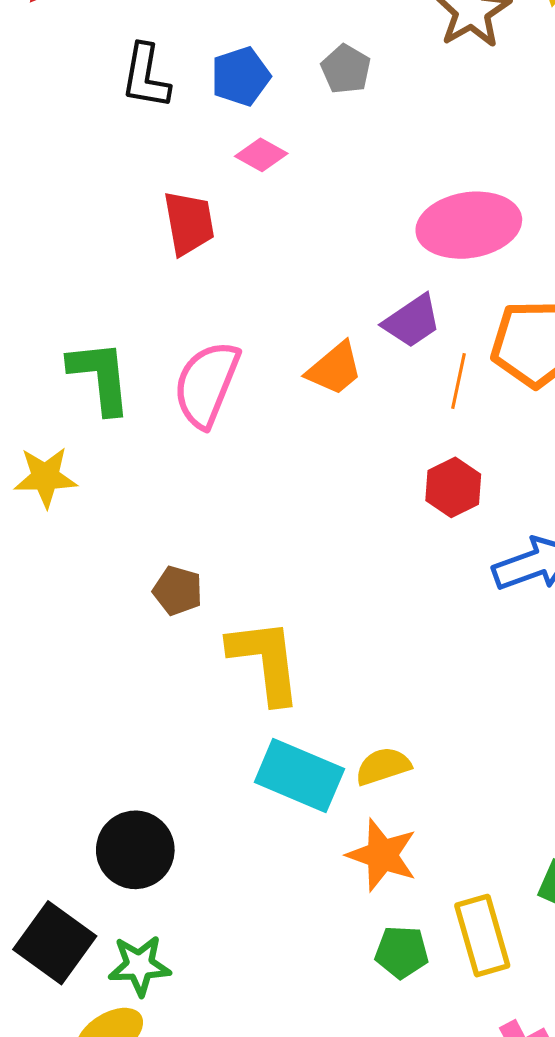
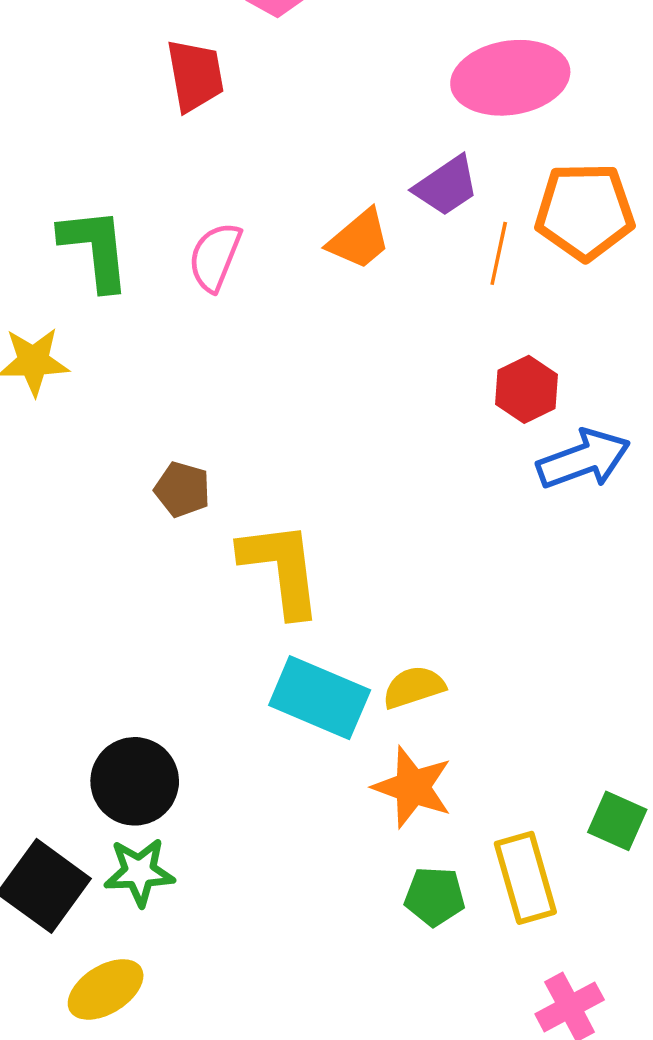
pink semicircle: (207, 384) -> (215, 257), size x0.7
red hexagon: (453, 487) -> (527, 389), moved
green star: (139, 965) -> (139, 872), moved

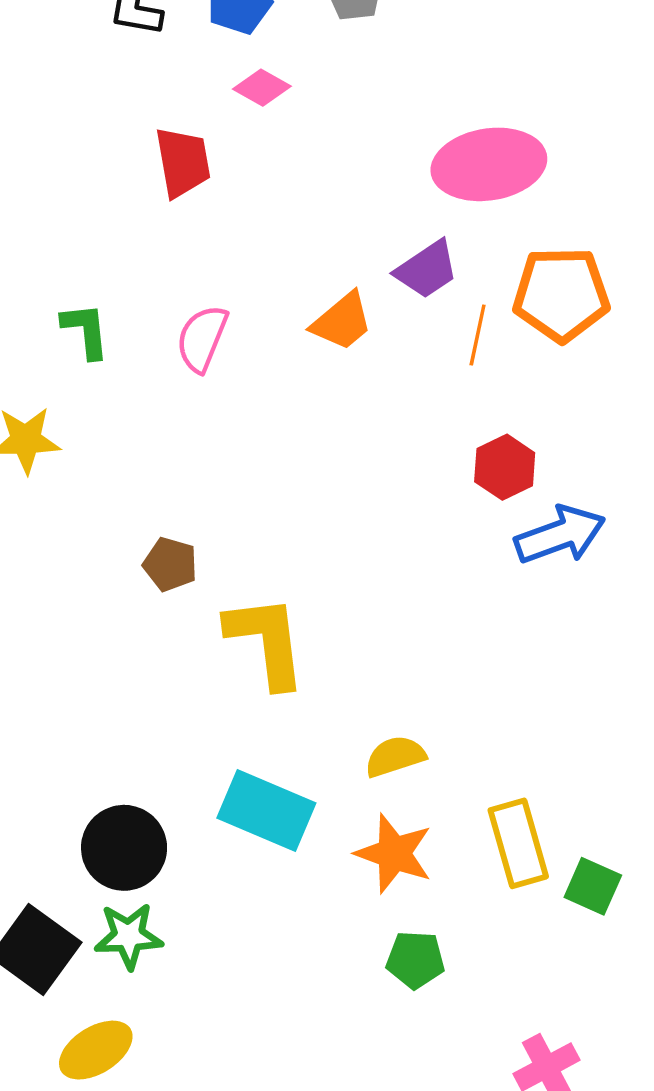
green L-shape: (95, 249) -> (86, 330), size x0.7
cyan rectangle: (320, 698) -> (266, 811), moved
yellow rectangle: (525, 878) -> (518, 843), moved

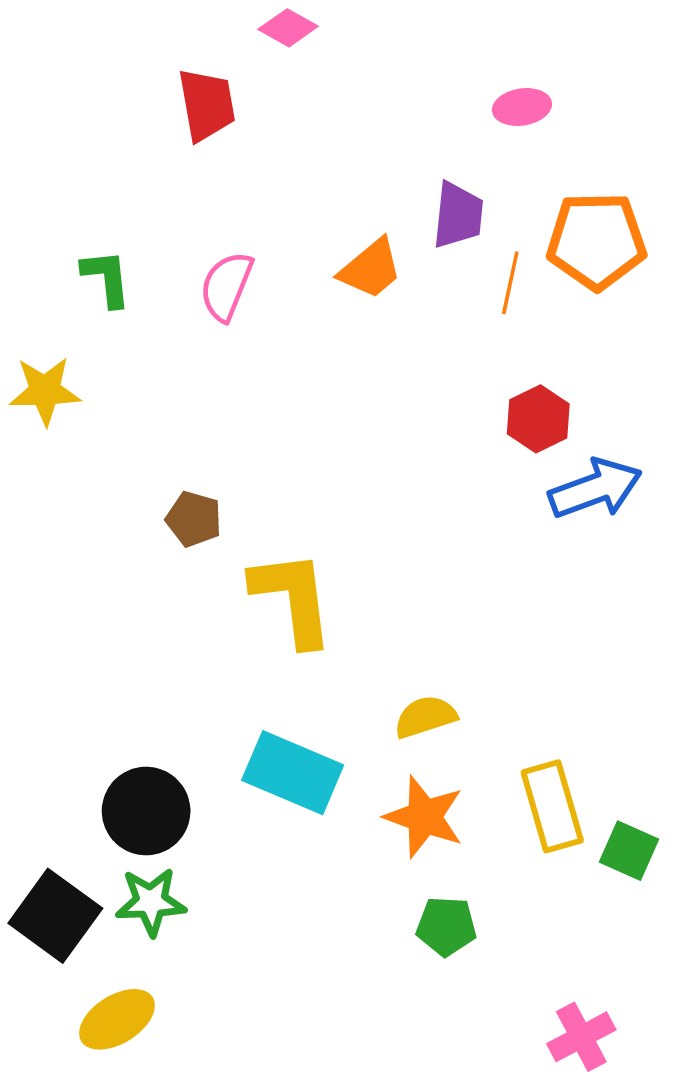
pink ellipse: (489, 164) -> (522, 107), size x0.5
purple trapezoid: (427, 269) -> (458, 215), turned -50

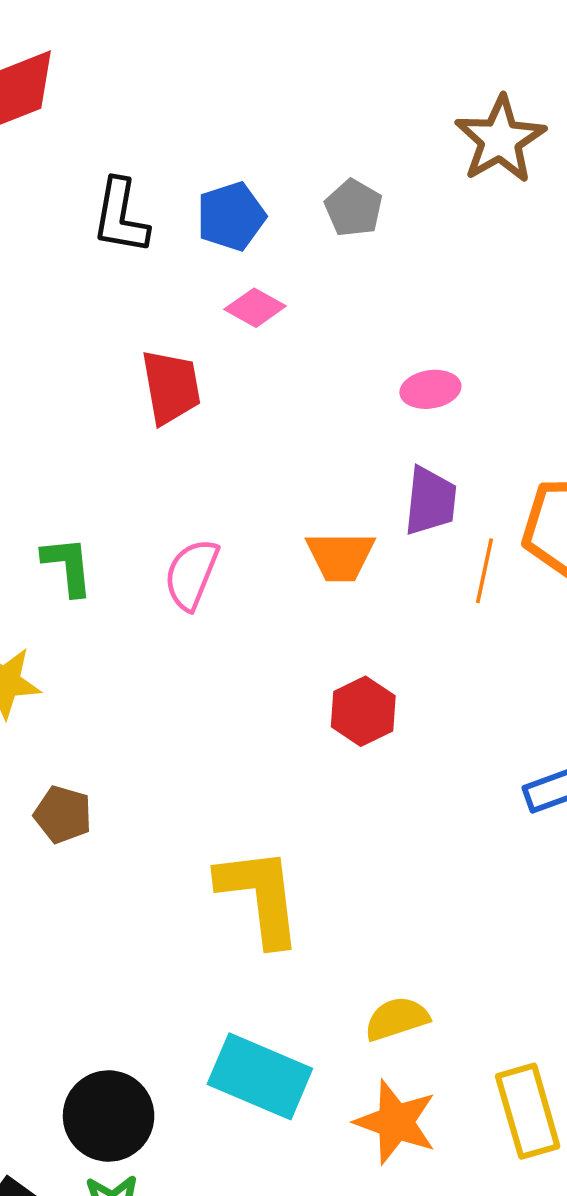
pink ellipse: (522, 107) -> (430, 389), moved
orange trapezoid: (371, 269) -> (340, 556), turned 40
red hexagon: (538, 419) -> (363, 711), moved
brown pentagon: (194, 519) -> (63, 815), moved

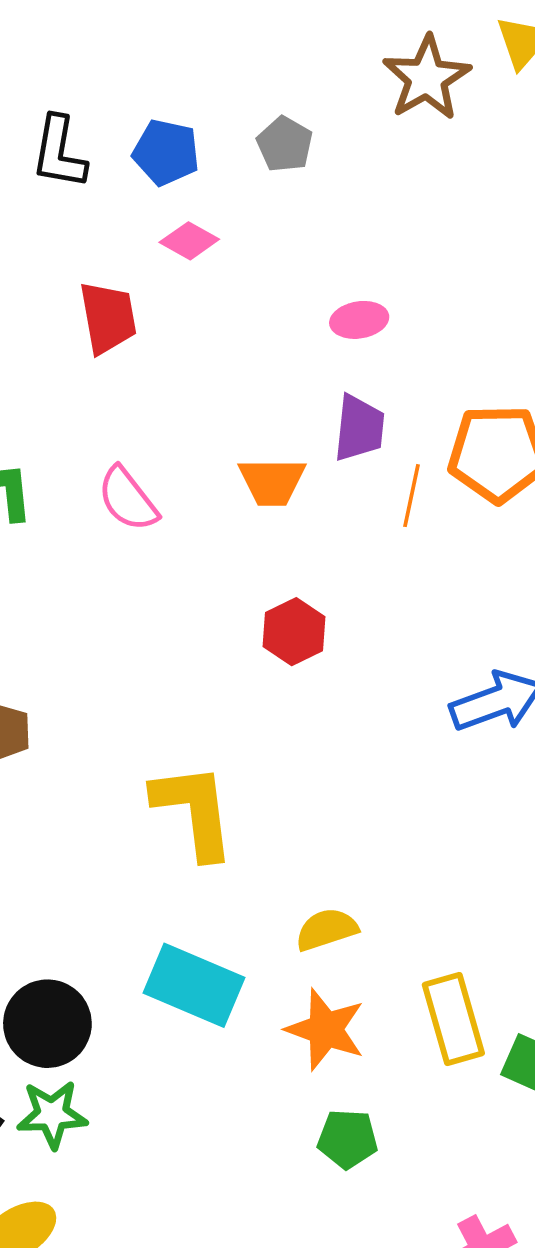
blue pentagon: (231, 216) -> (166, 152), turned 30
pink semicircle: (191, 574) -> (128, 499), turned -60

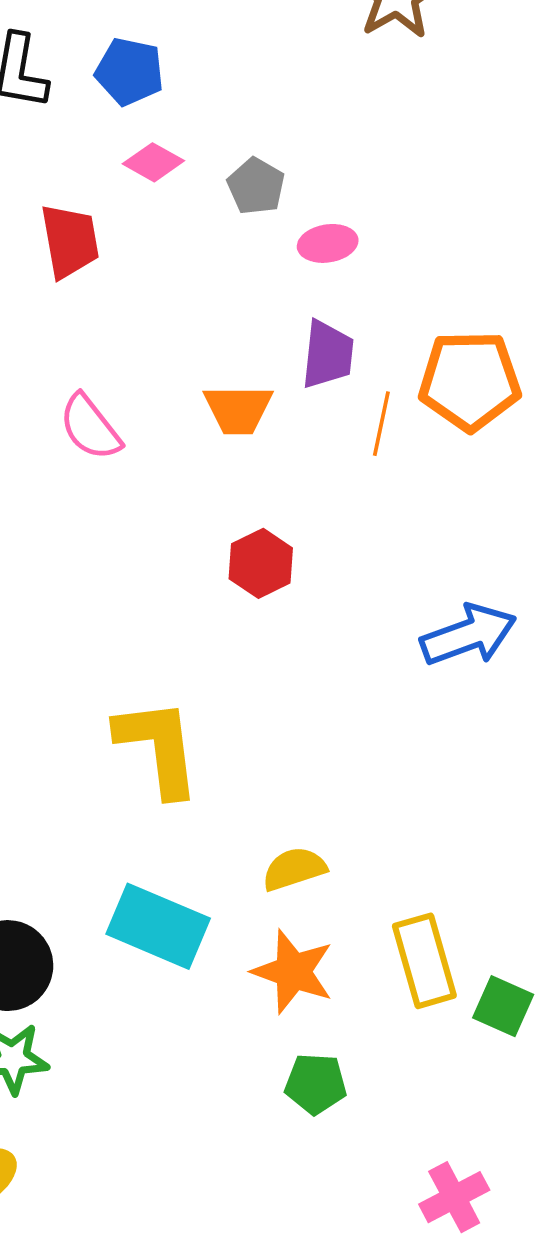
gray pentagon: (285, 144) -> (256, 186), moved

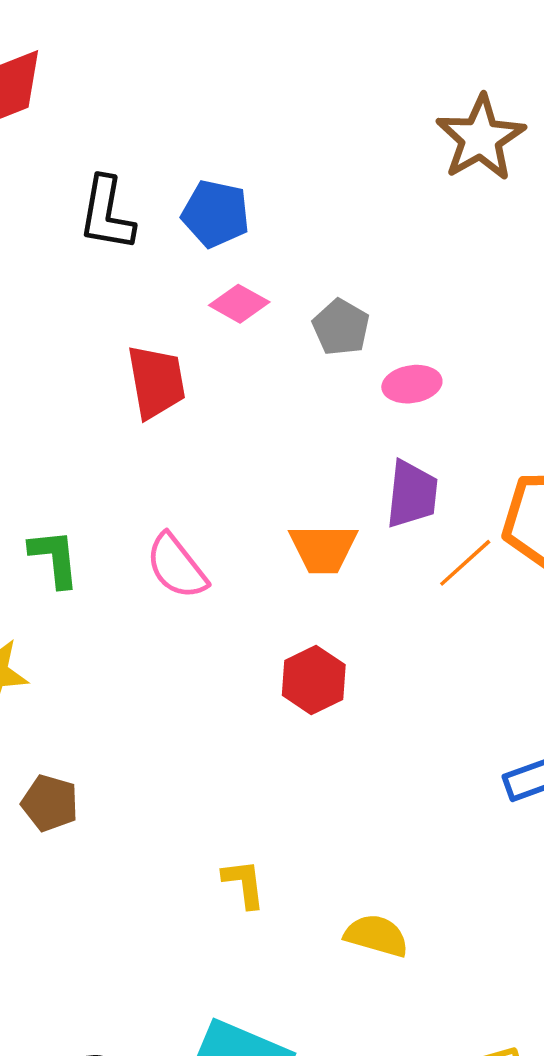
orange line: (381, 424) -> (465, 563), turned 36
red hexagon: (261, 563) -> (314, 680), moved
yellow L-shape: (158, 747) -> (244, 884), size x0.5
yellow semicircle: (294, 869) -> (376, 936), moved, turned 34

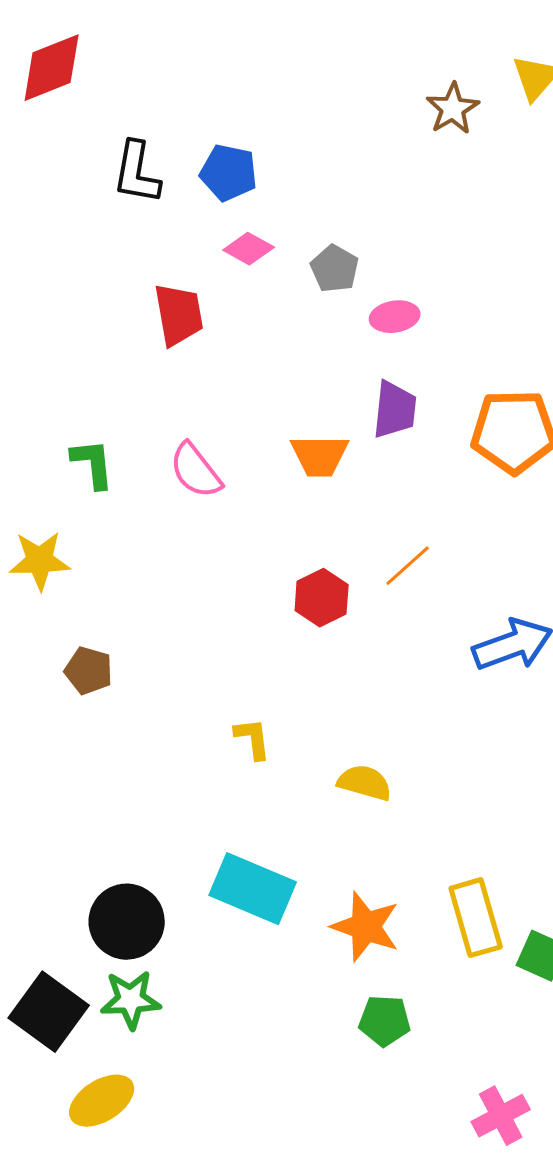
brown star: (481, 138) -> (453, 109), size x0.7
orange line: (465, 563) -> (408, 566), moved
red hexagon: (314, 680) -> (322, 598), moved

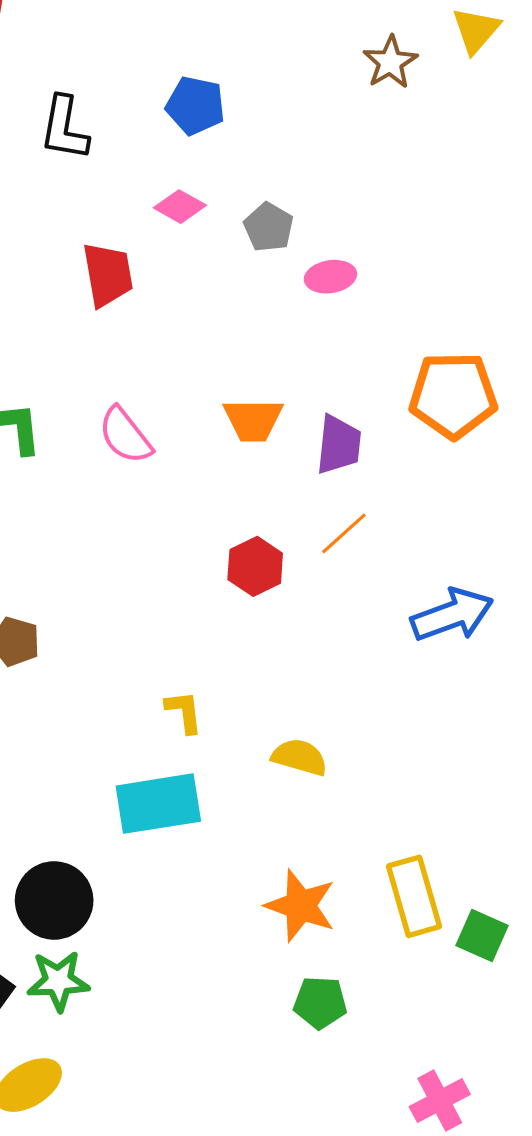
blue pentagon: (229, 173) -> (195, 105), moved
purple trapezoid: (395, 410) -> (339, 445), moved
cyan rectangle: (253, 889) -> (158, 804), moved, turned -32

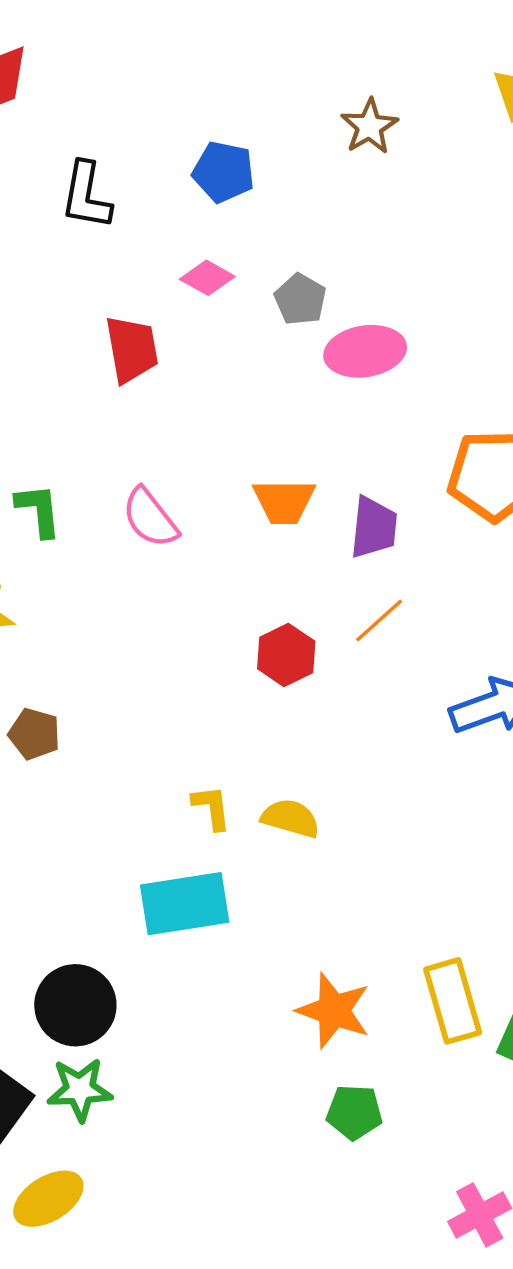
brown star: (390, 62) -> (369, 126), moved
pink ellipse: (330, 277) -> (365, 351), size x1.5
yellow semicircle: (300, 757) -> (291, 818), moved

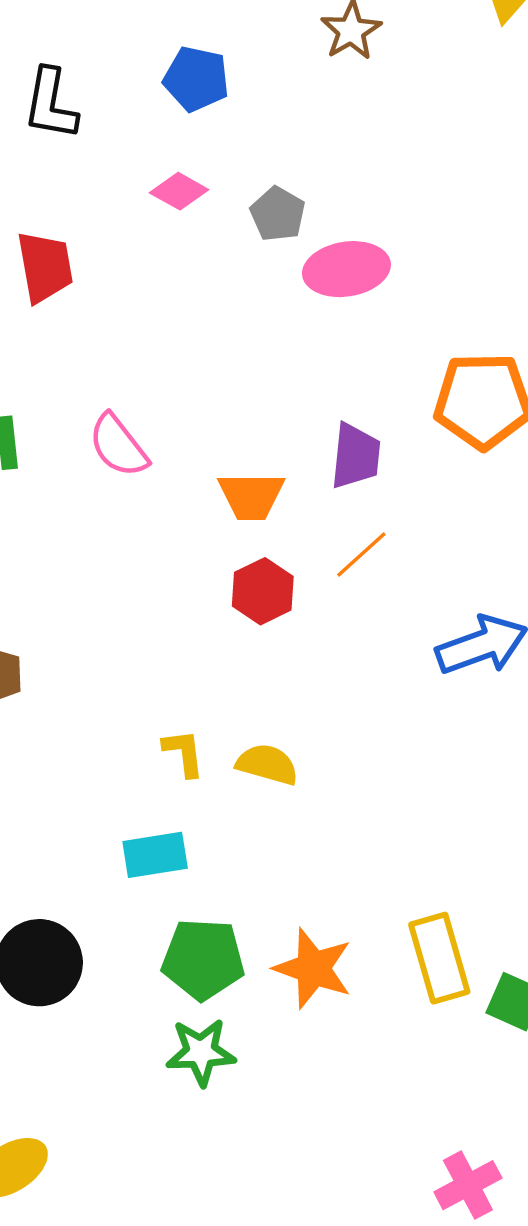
red trapezoid: (132, 349) -> (45, 267), moved
orange trapezoid: (284, 502) -> (251, 496), moved
cyan rectangle: (185, 904) -> (155, 855), size x0.7
green star: (80, 1090) -> (201, 1052), moved
green pentagon: (354, 1112) -> (203, 959), moved, size x1.4

